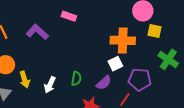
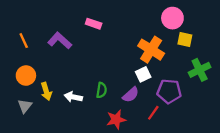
orange cross: (123, 40) -> (151, 50), turned 30
green cross: (168, 59) -> (200, 70), turned 30
white arrow: (50, 85) -> (73, 97), turned 77

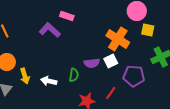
purple L-shape: (60, 41) -> (50, 30), moved
purple semicircle: (131, 95) -> (92, 63), moved, turned 35
red line: (153, 113) -> (111, 93), moved

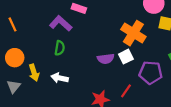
green semicircle: (74, 75) -> (60, 48), moved

